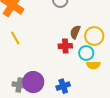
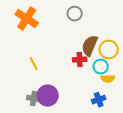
brown semicircle: (75, 32) -> (90, 46), size x1.5
yellow line: (15, 38) -> (34, 64), moved
blue cross: (63, 86) -> (99, 100), moved

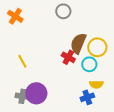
orange cross: (27, 19) -> (15, 16), size x0.7
red cross: (80, 60) -> (68, 57), turned 32
yellow semicircle: (108, 79) -> (96, 84), moved

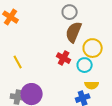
gray circle: (63, 11) -> (70, 12), moved
brown semicircle: (78, 43) -> (74, 32), moved

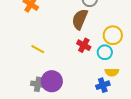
brown semicircle: (74, 32) -> (80, 19), moved
yellow line: (18, 62) -> (38, 49), turned -32

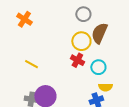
brown semicircle: (80, 19) -> (99, 33), moved
yellow circle: (113, 35) -> (81, 41), moved

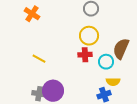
brown semicircle: (99, 33) -> (121, 49), moved
red cross: (77, 60) -> (85, 55), turned -32

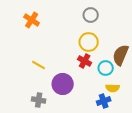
red cross: (85, 55) -> (85, 61), turned 32
purple circle: (53, 91) -> (63, 84), moved

